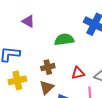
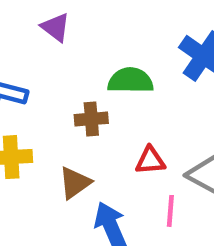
brown cross: (48, 67) -> (91, 119), moved

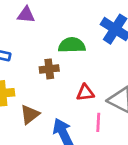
purple triangle: (56, 27) -> (26, 15), turned -30
brown triangle: (75, 183) -> (30, 114), moved

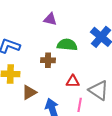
purple triangle: (26, 15) -> (50, 19), moved

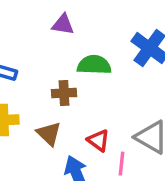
red triangle: (73, 81) -> (98, 140), moved, turned 40
brown triangle: (29, 92) -> (49, 134), moved, turned -42

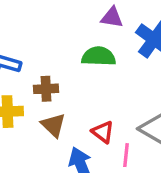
purple triangle: (63, 24) -> (112, 17), moved
brown cross: (64, 93) -> (46, 89), moved

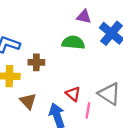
brown triangle: (53, 125) -> (28, 101), moved

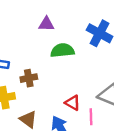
purple triangle: (84, 17) -> (46, 24), moved

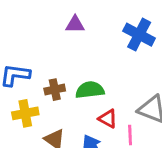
green semicircle: (62, 50) -> (90, 90), moved

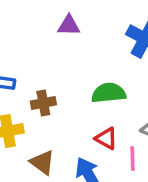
green semicircle: (90, 90) -> (109, 93), moved

